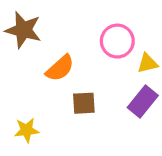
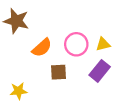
pink circle: (117, 41) -> (76, 44), moved

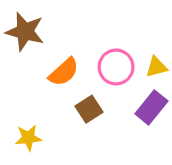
brown square: (59, 72) -> (89, 109), turned -30

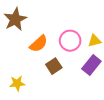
brown star: (25, 32) -> (15, 19), turned 30

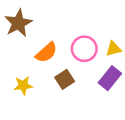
yellow star: (17, 83) -> (23, 85), moved

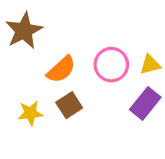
brown square: (65, 79) -> (69, 105), moved

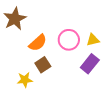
yellow star: (30, 113) -> (25, 80), moved

